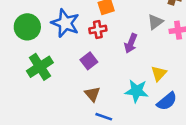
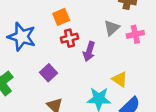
red cross: (98, 29) -> (70, 38), moved
yellow triangle: (159, 73) -> (120, 79), turned -35

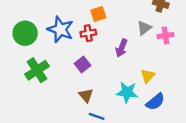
red cross: (70, 38) -> (88, 33), moved
yellow triangle: (120, 79) -> (148, 76), turned 35

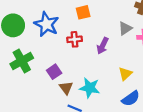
red cross: (88, 33) -> (75, 39), moved
purple square: (83, 65) -> (54, 72), moved
cyan star: (127, 92) -> (90, 88), moved

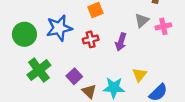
blue star: (46, 24) -> (59, 28), turned -30
yellow triangle: (125, 74) -> (139, 75), moved

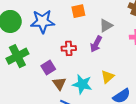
gray triangle: (142, 20) -> (106, 26), moved
red cross: (91, 39) -> (69, 48), moved

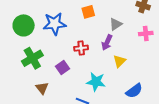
yellow triangle: (108, 77) -> (119, 61), moved
brown triangle: (59, 84) -> (42, 88), moved

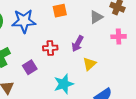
gray triangle: (116, 24) -> (96, 17), moved
cyan star: (96, 82) -> (64, 84), turned -30

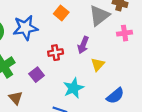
orange square: (60, 11) -> (61, 13), turned -32
gray triangle: (96, 17) -> (99, 16), size x1.5

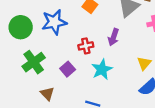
yellow triangle: (98, 64) -> (144, 63), moved
cyan star: (73, 88) -> (102, 69), moved

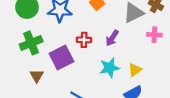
purple square: (68, 69) -> (61, 57), size x1.6
cyan star: (102, 69) -> (109, 68), moved

